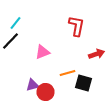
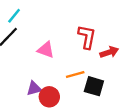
red L-shape: (76, 26) -> (87, 37), moved
pink triangle: (42, 52) -> (46, 50), turned 42

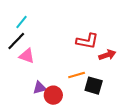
red L-shape: (87, 37) -> (87, 41), turned 90
pink triangle: (46, 50) -> (27, 56), moved

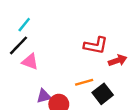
black square: (94, 86) -> (103, 94), turned 36

